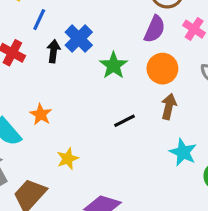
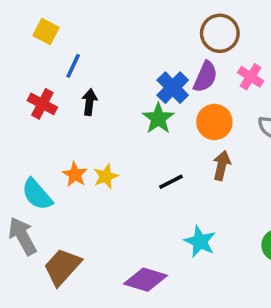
blue cross: (79, 39) -> (173, 88), moved
cyan star: (183, 152) -> (200, 242), moved
yellow star: (68, 159) -> (106, 176), moved

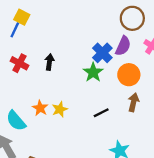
blue line: (73, 66) -> (15, 30), moved

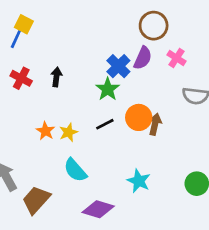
orange circle: (129, 75) -> (139, 117), moved
black line: (101, 113) -> (105, 124), moved
cyan semicircle: (16, 121) -> (75, 170), moved

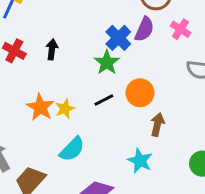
brown arrow: (155, 124) -> (157, 125), moved
orange star: (45, 131) -> (40, 107), size x1.4
cyan semicircle: (75, 170) -> (72, 149), turned -95

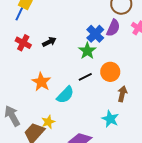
black arrow: (52, 49) -> (49, 42), turned 56
yellow star: (65, 109) -> (48, 122), moved
cyan semicircle: (72, 149) -> (65, 95), moved

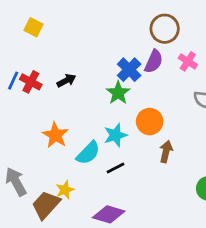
blue line: (19, 14) -> (13, 81), moved
black line: (85, 77) -> (115, 168), moved
cyan star: (110, 119) -> (115, 135), moved, turned 30

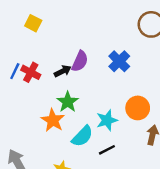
purple semicircle: (154, 61) -> (80, 61), moved
green star: (118, 93) -> (68, 102), moved

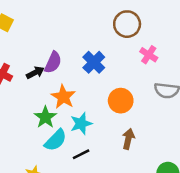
green star: (68, 102) -> (45, 117), moved
orange circle: (138, 108) -> (121, 101), moved
orange star: (53, 120) -> (63, 97), moved

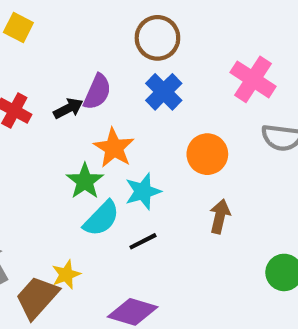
brown circle: (127, 24) -> (157, 38), moved
pink cross: (149, 55) -> (253, 79), size x1.5

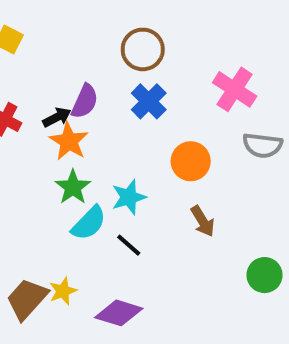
orange star: (114, 148) -> (69, 141), moved
brown arrow: (220, 216) -> (203, 221), turned 136
black line: (143, 241) -> (129, 245), turned 68
yellow star: (66, 275) -> (63, 291), moved

